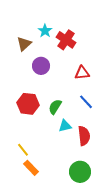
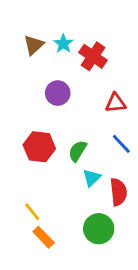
brown triangle: (24, 44) -> (34, 45), moved
cyan triangle: (65, 126) -> (92, 178), turned -32
green circle: (80, 172) -> (99, 229), moved

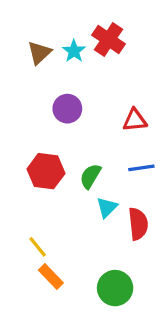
red cross: (93, 56) -> (108, 40), moved
blue line: (121, 144) -> (141, 168), turned -55
green circle: (99, 229) -> (115, 288), moved

